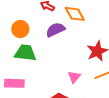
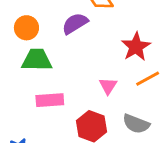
pink rectangle: (14, 83) -> (50, 100), moved

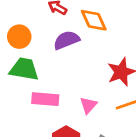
pink rectangle: (50, 100) -> (45, 99), moved

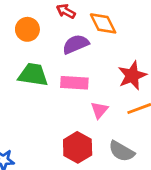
orange circle: (19, 37) -> (27, 29), moved
pink rectangle: (45, 99) -> (74, 83), moved

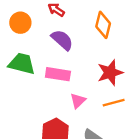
orange diamond: (103, 23) -> (103, 25), moved, turned 35
purple semicircle: (76, 44) -> (62, 40), turned 60

